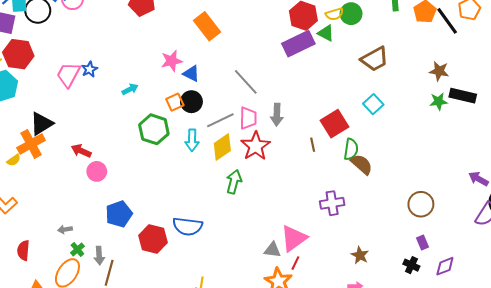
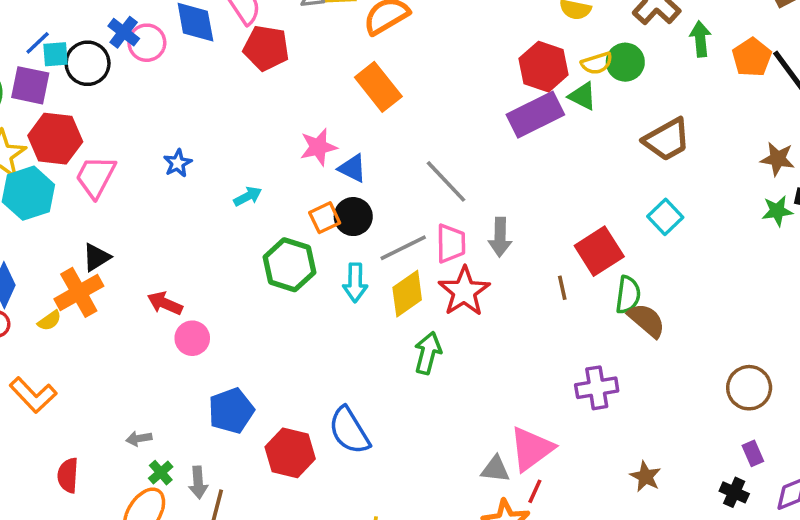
pink trapezoid: (68, 75) -> (96, 177), moved
black triangle: (41, 124) -> (96, 257), size x0.7
blue semicircle: (188, 226) -> (349, 431), turned 52

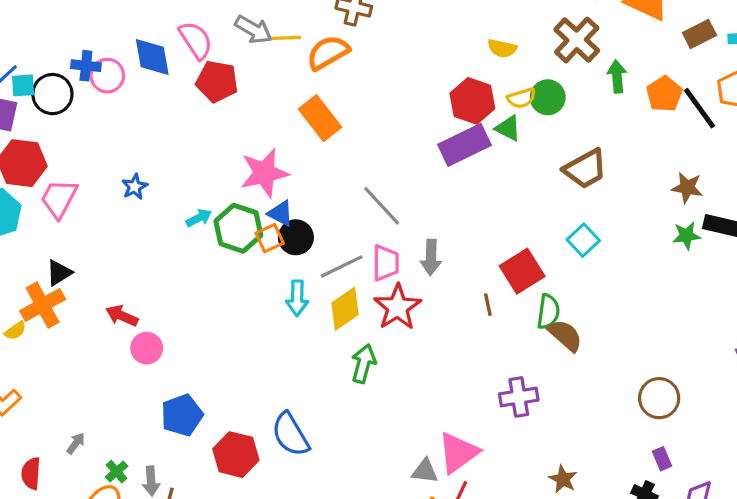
blue cross: (124, 32) -> (86, 66), turned -32
pink star: (318, 147) -> (264, 173), size x1.4
blue triangle: (352, 168) -> (281, 213), moved
green hexagon: (289, 265) -> (238, 228), moved
gray arrow: (139, 438) -> (76, 443), moved, turned 135

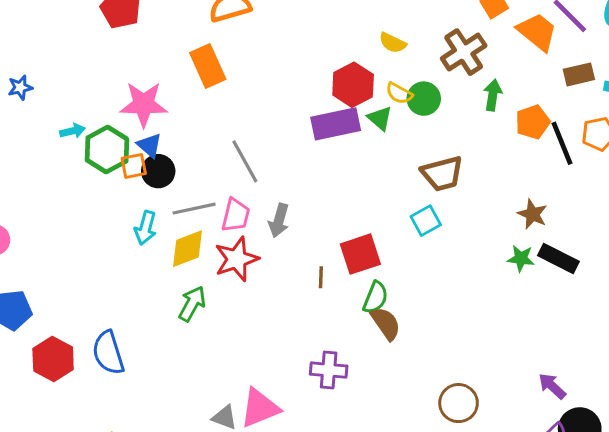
yellow semicircle: (521, 98) -> (399, 93), turned 32
cyan square: (583, 240) -> (426, 221), moved

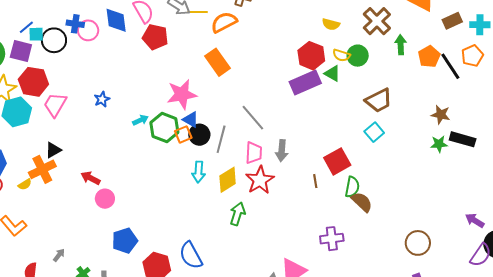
gray line: (194, 209) -> (221, 139), moved, turned -52

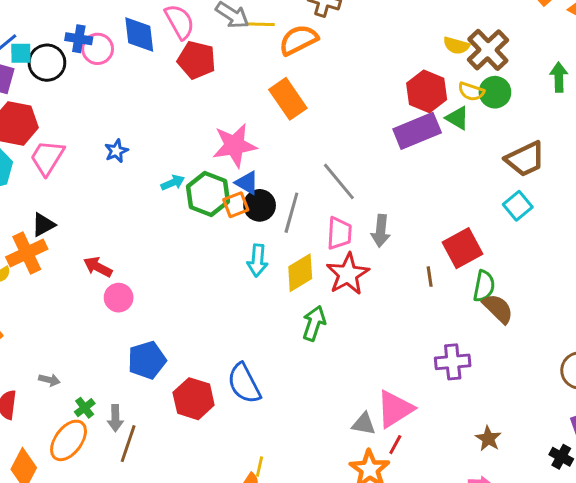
brown cross: (377, 21) -> (488, 50), moved
gray arrow: (59, 255) -> (49, 380), turned 64

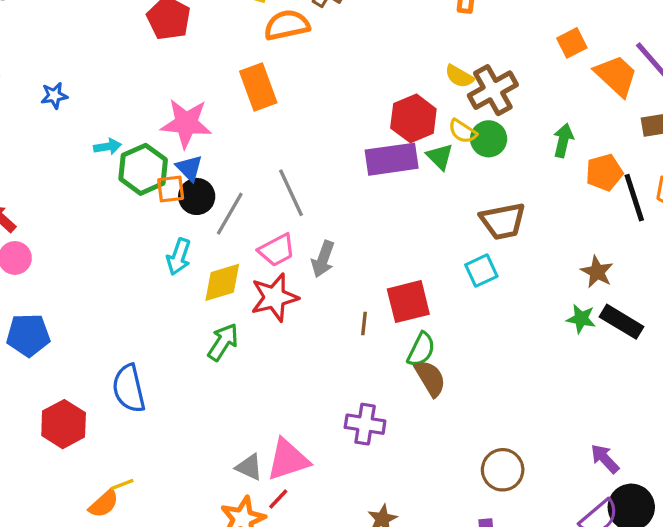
pink trapezoid: (339, 233) -> (277, 250), turned 44
red hexagon: (194, 399) -> (64, 424), moved
yellow line: (259, 467) -> (122, 484), turned 42

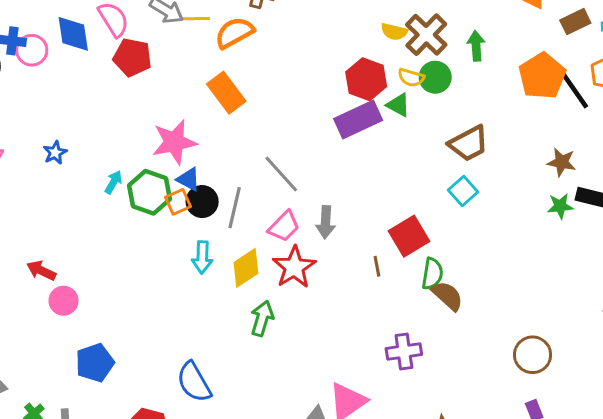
green arrow: (563, 140) -> (476, 46), moved
cyan arrow: (107, 147) -> (113, 182), turned -35
orange pentagon: (604, 172) -> (542, 76), size x1.4

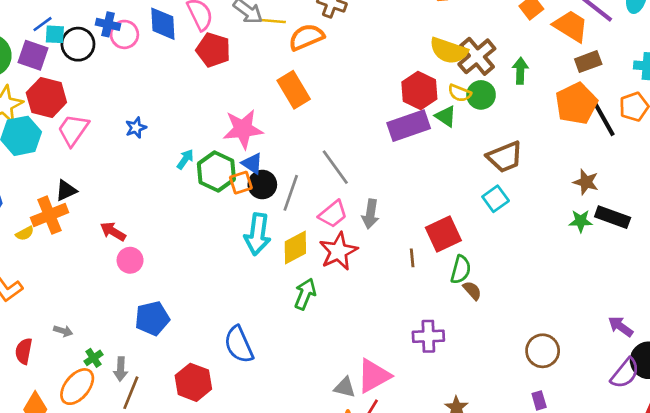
brown rectangle: (575, 22) -> (588, 62), moved
yellow semicircle: (394, 32) -> (449, 51), size x1.6
cyan arrow: (202, 257) -> (257, 234), size x1.4
brown semicircle: (447, 296) -> (472, 291), size x0.7

